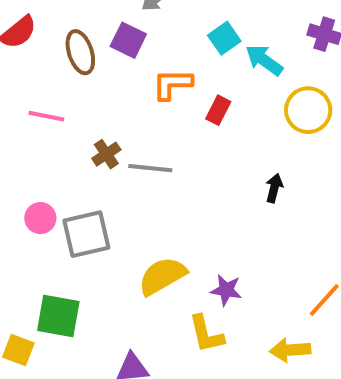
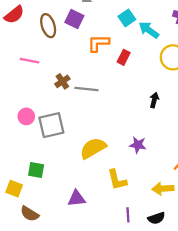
purple star: (226, 290) -> (138, 145), moved
green square: (58, 316) -> (36, 170), size x0.7

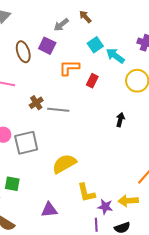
purple star: (138, 145) -> (105, 207), moved

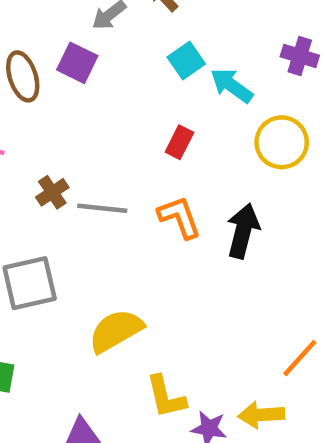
orange L-shape: (69, 68) -> (179, 217), moved, turned 70
black arrow: (120, 120) -> (243, 231), size x1.6

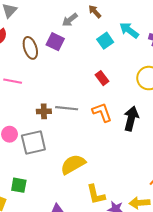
cyan arrow: (232, 86) -> (129, 30), moved
red rectangle: (179, 142) -> (102, 78), turned -64
brown cross: (52, 192) -> (44, 111), moved, turned 32

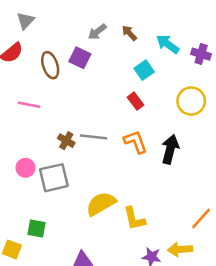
brown arrow: (95, 12) -> (129, 33), moved
cyan square: (105, 41) -> (144, 70), moved
brown cross: (44, 111) -> (66, 141), turned 32
yellow L-shape: (96, 194) -> (134, 219), moved

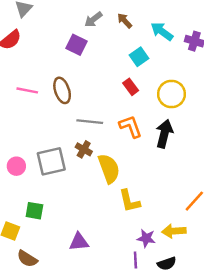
brown ellipse: (50, 65) -> (62, 90), moved
yellow circle: (191, 101) -> (171, 94), moved
brown cross: (66, 141) -> (84, 149), moved
pink circle: (25, 168) -> (16, 166), moved
yellow semicircle: (101, 204) -> (109, 169), moved, turned 100

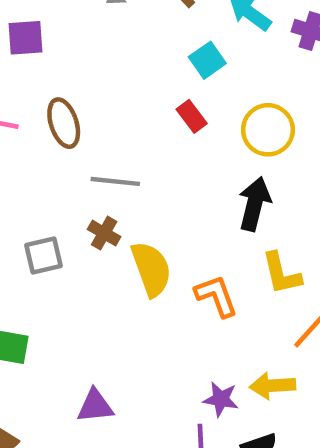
purple square: (76, 45) -> (26, 38), moved, turned -30
orange L-shape: (131, 126) -> (216, 296), moved
gray square: (51, 161) -> (43, 255), size x0.7
yellow L-shape: (129, 201) -> (281, 273), moved

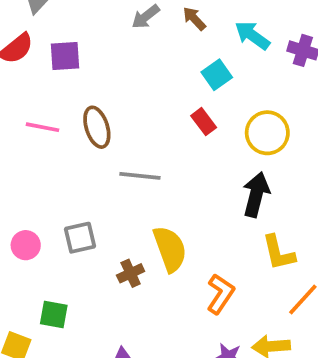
brown cross: (104, 233) -> (131, 273), moved, turned 35
orange L-shape: (216, 296) -> (220, 294), moved, turned 54

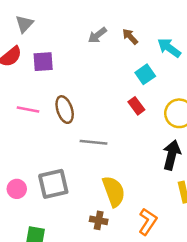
gray square: (80, 238) -> (53, 184), size x1.4
brown cross: (131, 273) -> (99, 220), moved, turned 36

